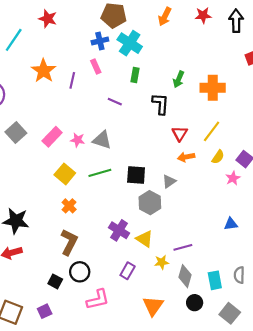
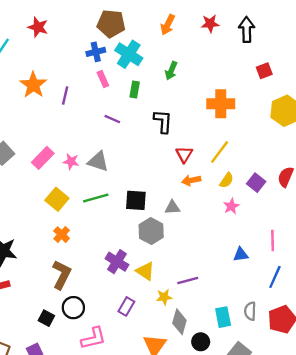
pink rectangle: (96, 67) -> (103, 79), moved
green arrow: (179, 79) -> (171, 71), moved
pink star: (233, 178) -> (231, 206), moved
gray triangle: (169, 181) -> (172, 207), turned 32
gray diamond: (185, 276) -> (179, 322), moved

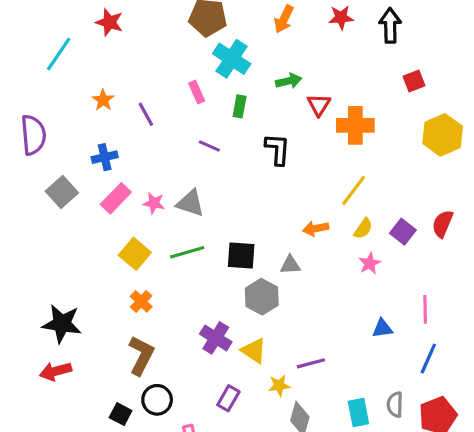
blue cross: (96, 52) -> (105, 157), moved
green arrow: (171, 71) -> (289, 81), turned -126
orange star: (33, 85) -> (103, 100), size x0.6
purple line: (65, 95) -> (146, 114), turned -42
red triangle: (184, 154) -> (319, 105), moved

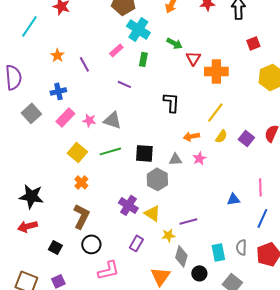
green arrow: (289, 81) -> (174, 43), turned 42
pink rectangle: (197, 92) -> (116, 50), turned 72
black L-shape: (278, 149) -> (171, 102), moved
pink star: (370, 263) -> (199, 158), moved
black square: (121, 414) -> (55, 247), moved

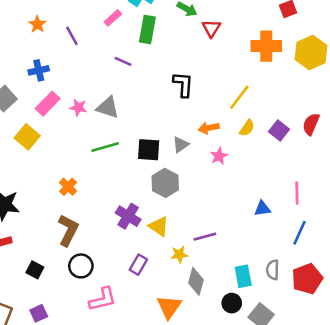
green rectangle: (143, 59) -> (147, 29), size x1.5
orange cross: (216, 71) -> (266, 46), moved
yellow square: (77, 152) -> (27, 137), moved
gray triangle: (175, 159) -> (181, 145), moved, turned -32
black circle: (199, 273) -> (232, 303), moved

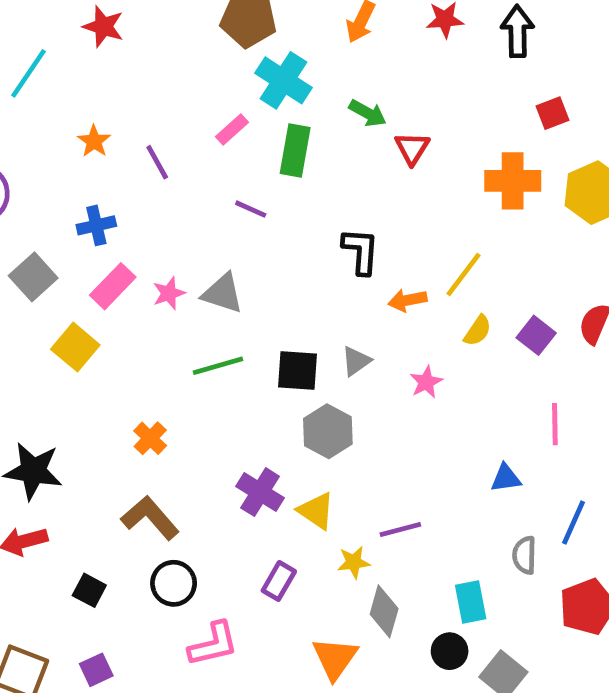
pink star: (78, 107) -> (169, 293), turned -30
orange arrow: (209, 128) -> (407, 300), moved
pink line: (297, 193) -> (555, 424), moved
brown L-shape: (68, 230) -> (150, 518), turned -68
gray semicircle: (273, 270) -> (524, 555), moved

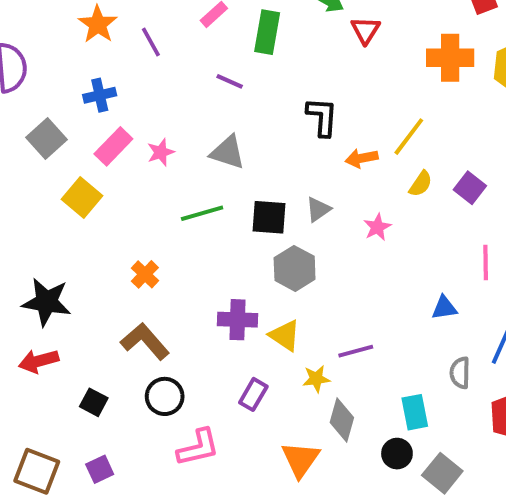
orange star: (94, 141) -> (98, 24), size x1.4
gray triangle: (223, 293) -> (228, 152), moved
purple cross: (260, 492) -> (238, 320), turned -30

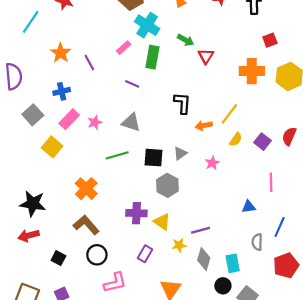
orange cross: (145, 274) -> (86, 189), size x1.5
gray diamond: (342, 420) -> (204, 259), moved

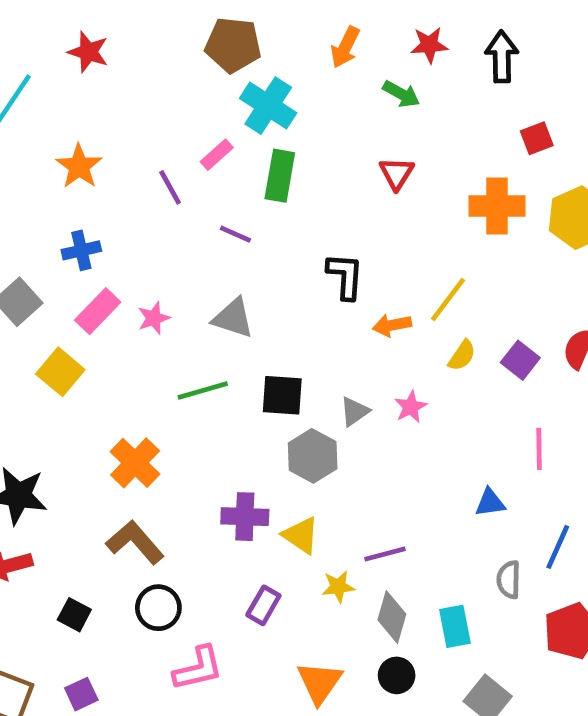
green arrow: (186, 40) -> (401, 94), moved
purple line: (89, 63) -> (170, 187), moved
gray triangle: (180, 153) -> (355, 412), moved
black circle: (223, 286) -> (397, 675), moved

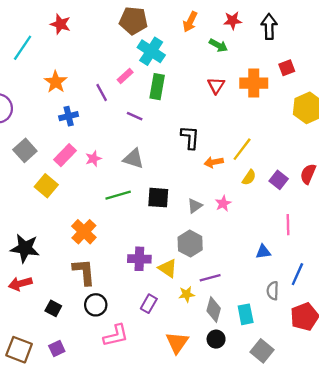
orange cross: (497, 206) -> (254, 83), moved
blue cross: (81, 250) -> (69, 116), moved
gray hexagon: (313, 456) -> (190, 244), moved
brown L-shape: (135, 542) -> (84, 272), turned 36

